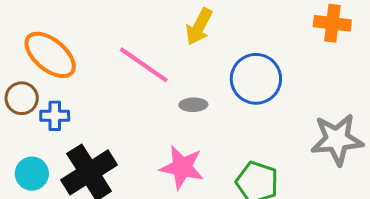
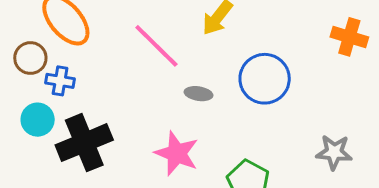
gray star: (337, 139) -> (334, 152), size x0.7
cyan circle: (32, 174) -> (38, 120), moved

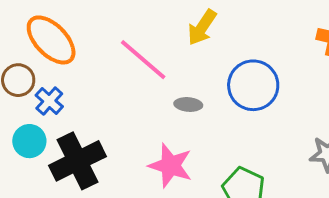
blue cross: (60, 81) -> (49, 101), turned 36

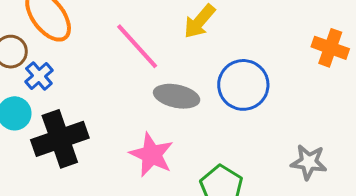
gray ellipse: (188, 104) -> (177, 96), size x1.6

